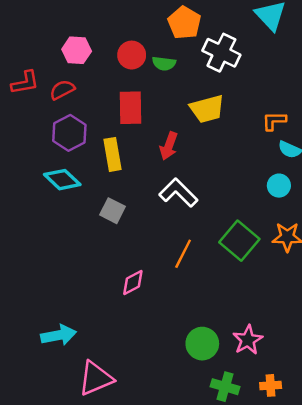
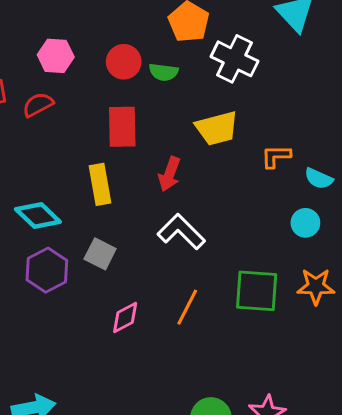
orange L-shape: (274, 121) -> (276, 156), moved
purple hexagon: (69, 133) -> (47, 270), moved
green square: (239, 241) -> (257, 291), turned -36
pink diamond: (133, 283) -> (125, 317), moved

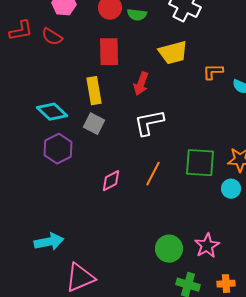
red semicircle: (38, 105) -> (52, 37), turned -120
cyan circle: (305, 223) -> (231, 189), moved
white L-shape: (181, 232) -> (149, 123), turned -56
gray square: (100, 254) -> (94, 124), moved

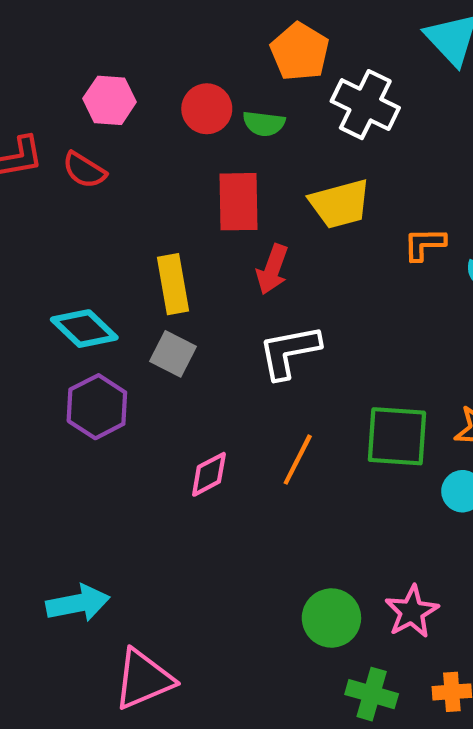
red rectangle: (109, 52) -> (238, 202), moved

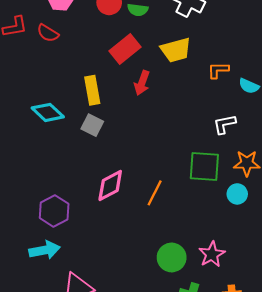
red rectangle: (238, 202) -> (125, 49), turned 52
white L-shape: (289, 352) -> (225, 124), moved, size x0.7
purple hexagon: (97, 407) -> (54, 211), moved
orange line: (298, 460) -> (155, 193), moved
pink diamond: (209, 474) -> (110, 186), size x1.4

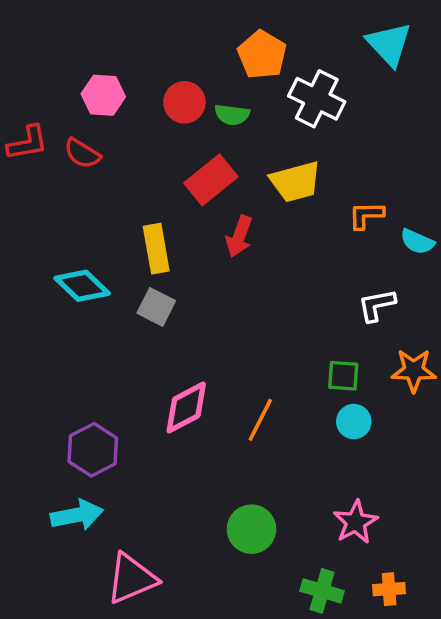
green square: (204, 166) -> (343, 376), size x0.6
cyan circle: (237, 194) -> (354, 422), moved
green circle: (172, 257) -> (251, 529), moved

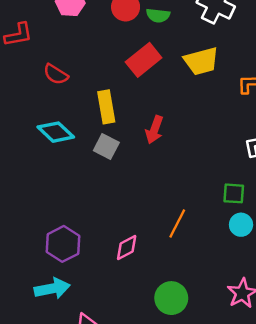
red semicircle: (82, 153) -> (56, 74), moved
red arrow: (239, 236) -> (154, 130), moved
pink diamond: (186, 407) -> (127, 248), moved, size x0.7

